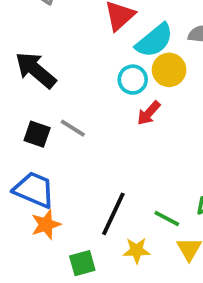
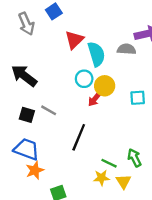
cyan semicircle: (154, 40) -> (96, 54), turned -65
yellow circle: (169, 70) -> (105, 86), moved
black line: (113, 214) -> (79, 137), moved
yellow star: (137, 250) -> (101, 178), moved

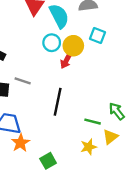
cyan square: (138, 98) -> (97, 35), moved, turned 35
yellow star: (101, 178) -> (89, 147), moved
yellow triangle: (123, 181) -> (110, 137), turned 35

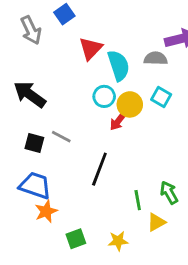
green line: (93, 122) -> (138, 200), turned 56
yellow star: (89, 147) -> (118, 241), moved

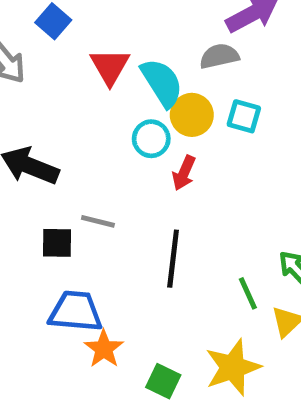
yellow circle: (130, 104) -> (192, 115), moved
green square: (76, 239) -> (163, 381), turned -30
yellow star: (118, 241) -> (233, 367), size x1.6

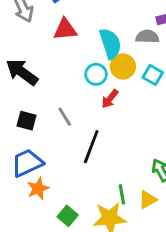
red triangle: (110, 66) -> (65, 29), moved, turned 40
gray line: (98, 221) -> (65, 117), moved, turned 30
green line: (248, 293) -> (122, 194), moved
blue trapezoid: (76, 311) -> (27, 163), turned -44

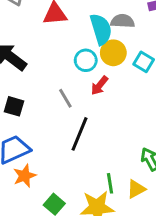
gray semicircle: (147, 37) -> (123, 21), moved
gray line: (65, 117) -> (65, 98), moved

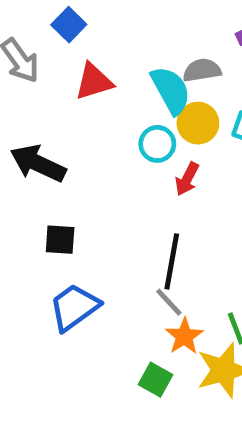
gray line: (65, 98) -> (169, 302), moved
orange star: (25, 176) -> (184, 336), moved

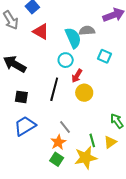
red triangle: (94, 81) -> (41, 32), turned 42
yellow circle: (198, 123) -> (84, 93), moved
black line: (172, 261) -> (54, 89), moved
orange star: (184, 336) -> (58, 142), moved

